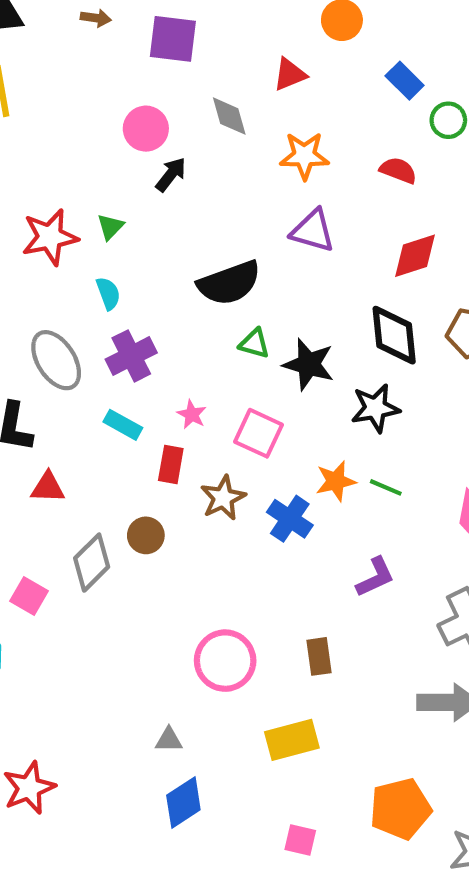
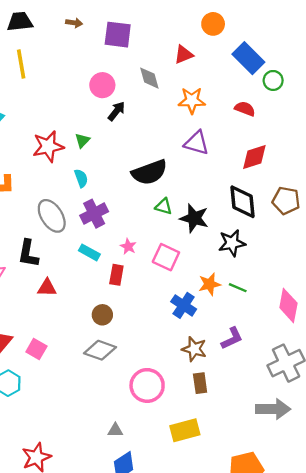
blue rectangle: (405, 81) -> (248, 58), size x1.5
brown star: (223, 498) -> (194, 349), moved, turned -30
gray diamond: (92, 563) -> (100, 350), moved, turned 64

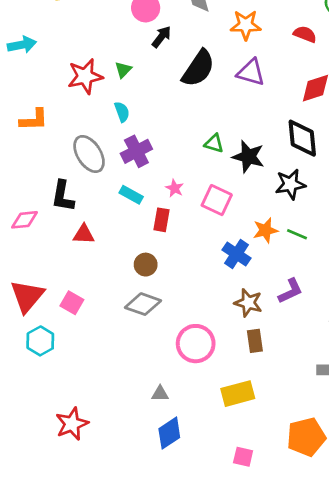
black semicircle: (149, 172) -> (198, 68), moved, turned -36

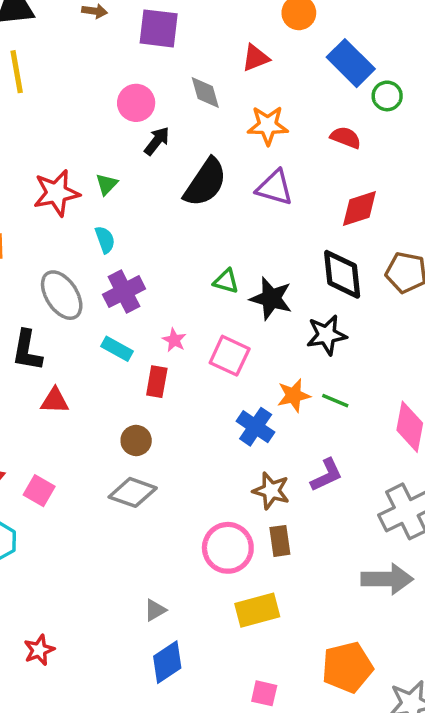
pink circle: (196, 344) -> (228, 548), moved
gray triangle: (160, 394) -> (155, 610), turned -30
red star: (72, 424) -> (39, 650), size x0.7

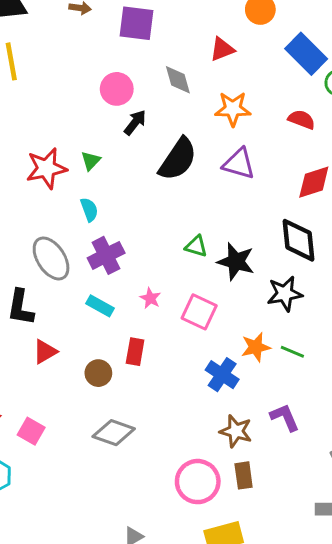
red rectangle: (157, 382) -> (135, 352), moved
red triangle: (55, 401) -> (45, 352), turned -32
brown circle: (136, 440) -> (98, 373), moved
purple L-shape: (327, 475) -> (285, 417), turned -88

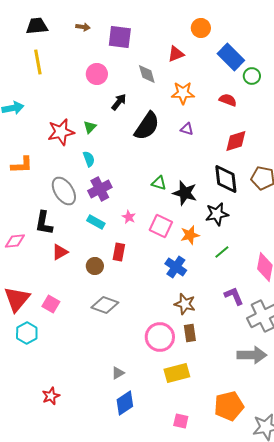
pink circle: (117, 89) -> (97, 74), moved
purple triangle: (239, 164) -> (187, 129), size x0.6
orange star: (256, 347) -> (190, 235), moved
green line: (292, 352) -> (222, 252), turned -63
purple L-shape: (285, 417) -> (234, 296), moved

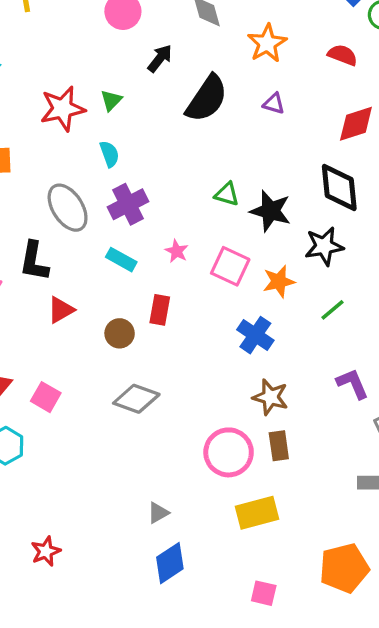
orange star: (183, 93) -> (267, 43), turned -30

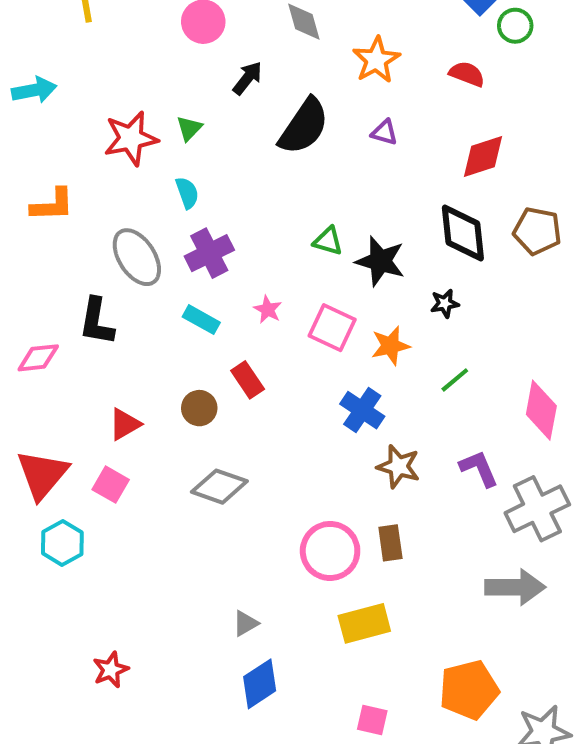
black star: (324, 246) -> (445, 303), size x0.6
red triangle: (61, 310) -> (125, 424), moved
red rectangle: (160, 310) -> (248, 380), turned -44
brown star: (270, 397) -> (398, 466), moved

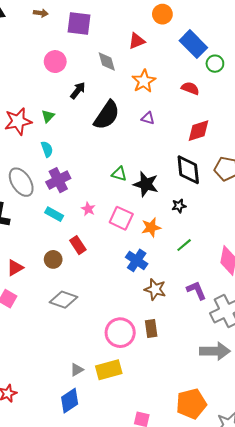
yellow rectangle: (364, 623) -> (109, 370), moved
blue diamond: (260, 684) -> (70, 401), moved

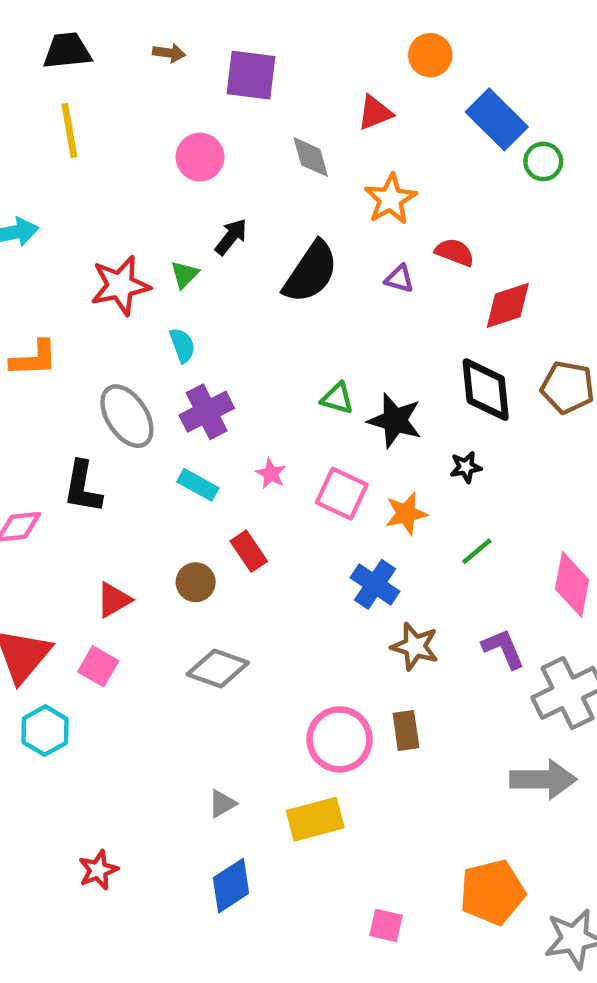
red semicircle: (190, 88) -> (455, 252), moved
black arrow: (78, 90) -> (231, 237), moved
gray triangle: (77, 370) -> (222, 804), moved

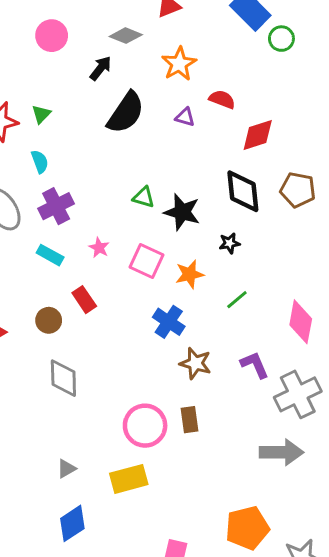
gray diamond: (311, 157) -> (126, 36), turned -52
black arrow: (231, 237) -> (101, 68), moved
gray diamond: (218, 669) -> (63, 378), turned 69

